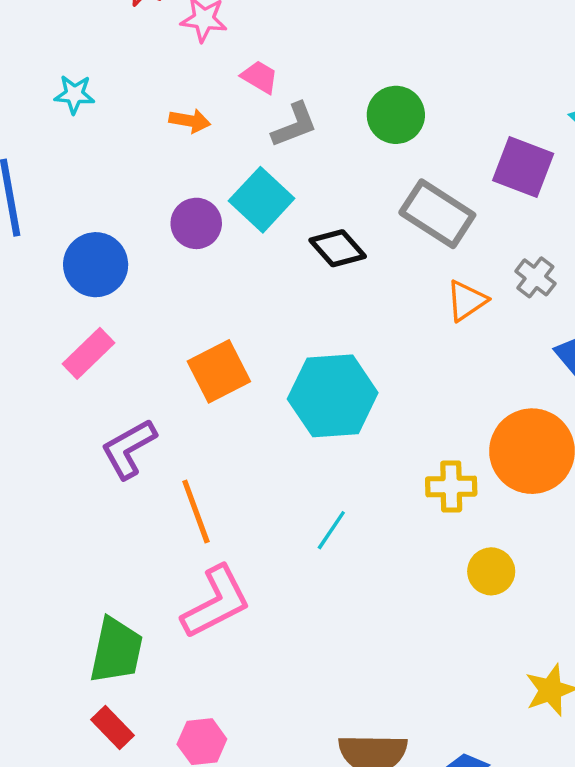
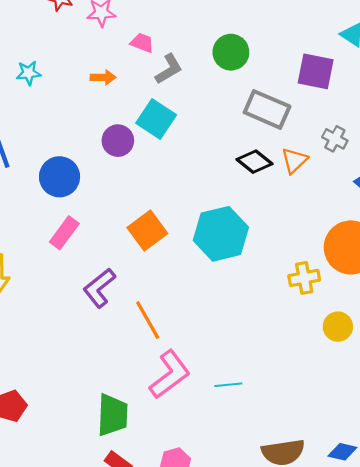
black diamond: (338, 248) -> (254, 162), moved
cyan line: (331, 530) -> (228, 385), moved, turned 60

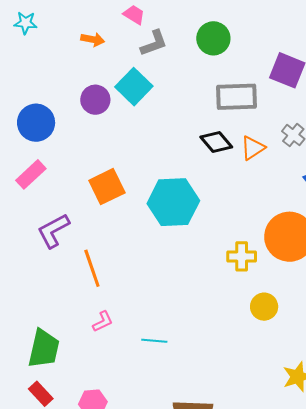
gray rectangle: (267, 109) -> (237, 97), turned -36
pink L-shape: (170, 374) -> (103, 322), size x0.5

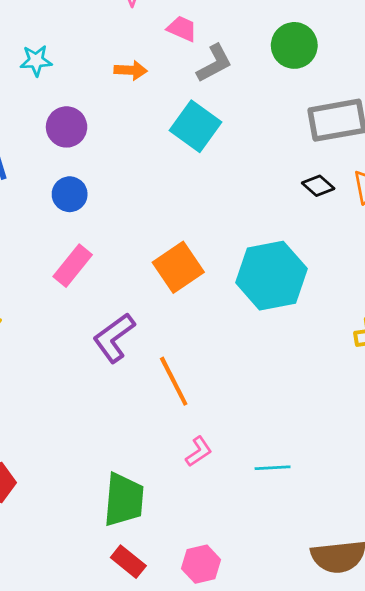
purple circle: (95, 100) -> (67, 127), moved
blue circle: (36, 123) -> (70, 194), size x0.7
black diamond: (216, 142) -> (318, 186), size x0.7

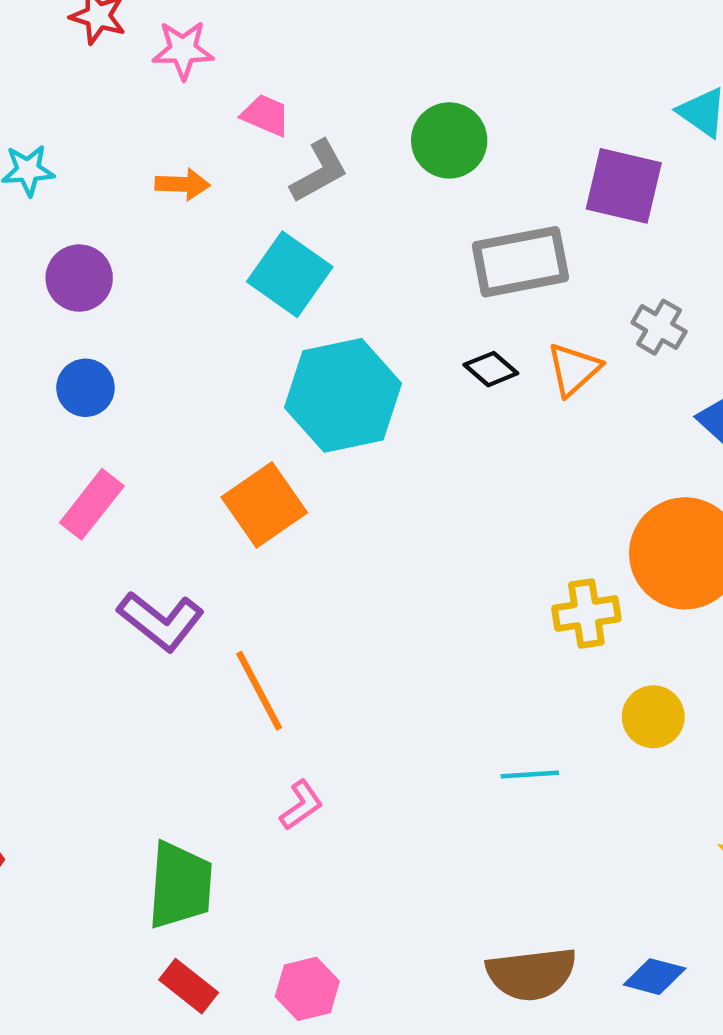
cyan hexagon: (271, 276) -> (343, 395), moved
purple L-shape: (114, 338) -> (161, 621), turned -105
cyan line: (273, 468) -> (530, 775), moved

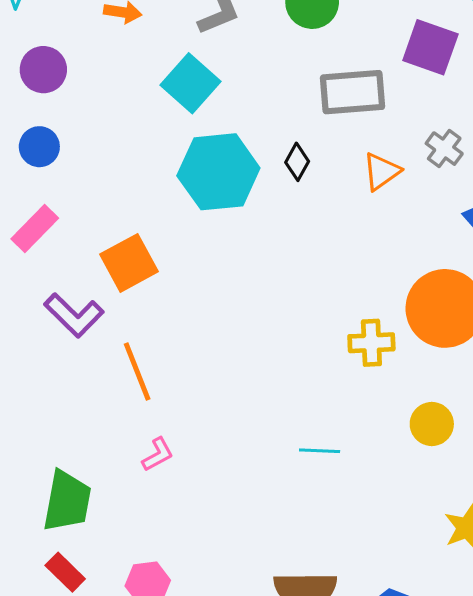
black diamond: (491, 369) -> (297, 162), moved, turned 72
orange square: (264, 505) -> (129, 263), moved
yellow circle: (653, 717) -> (432, 424), moved

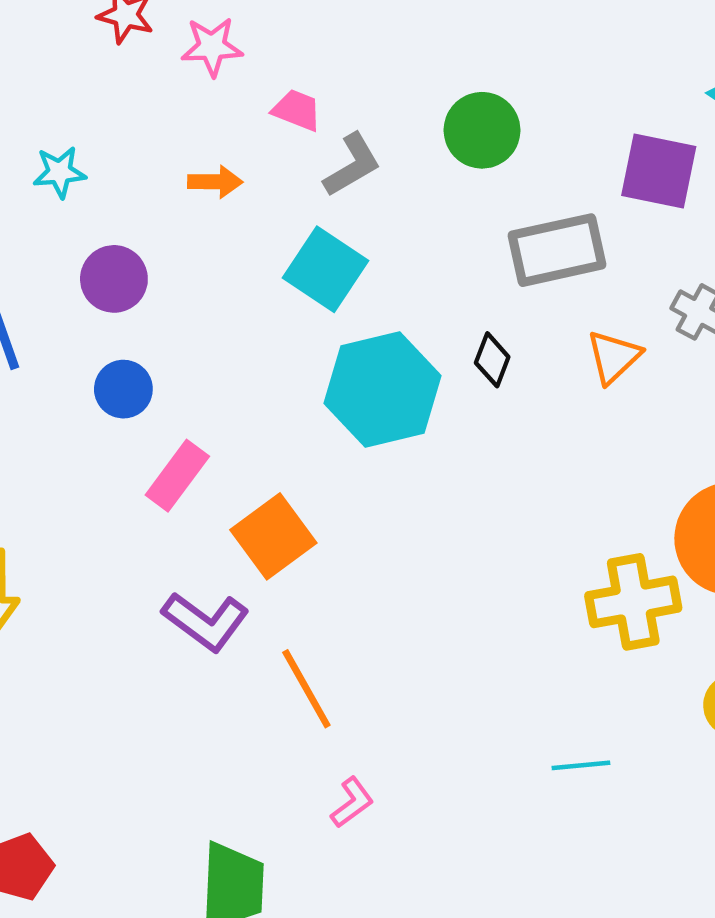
pink rectangle: (35, 228) -> (177, 476), moved
yellow cross: (371, 343) -> (633, 602), size x1.4

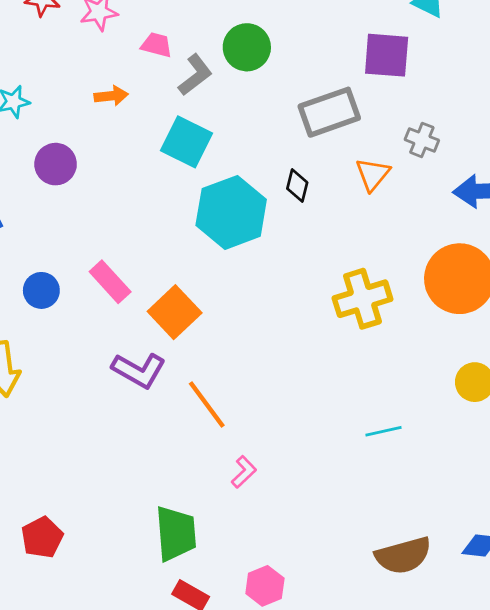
green circle: (482, 130) -> (247, 47), moved
blue circle: (123, 389) -> (41, 290), moved
pink rectangle: (177, 476) -> (110, 282), turned -72
yellow cross: (633, 602) -> (362, 299), moved

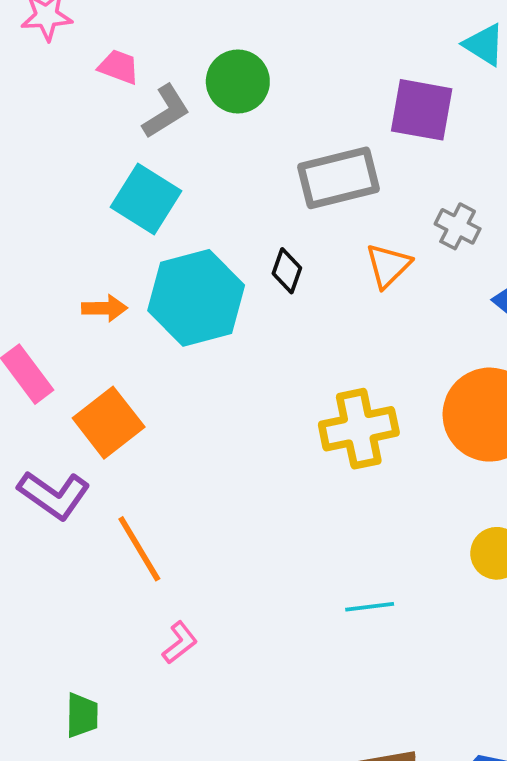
orange arrow: (111, 96) -> (105, 308), moved
green trapezoid: (176, 533) -> (82, 715), size x0.6

